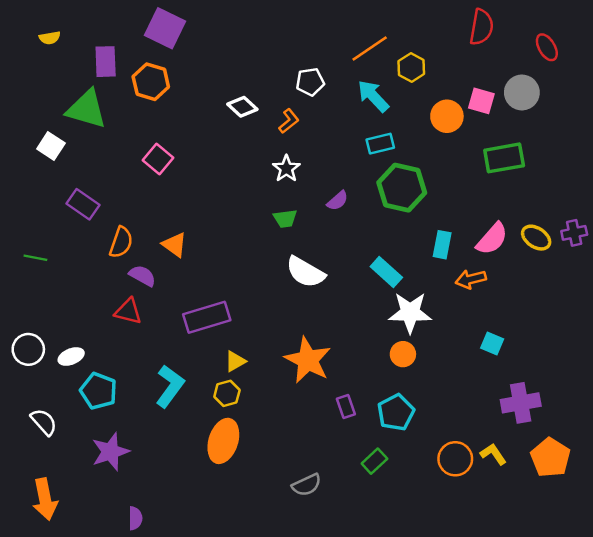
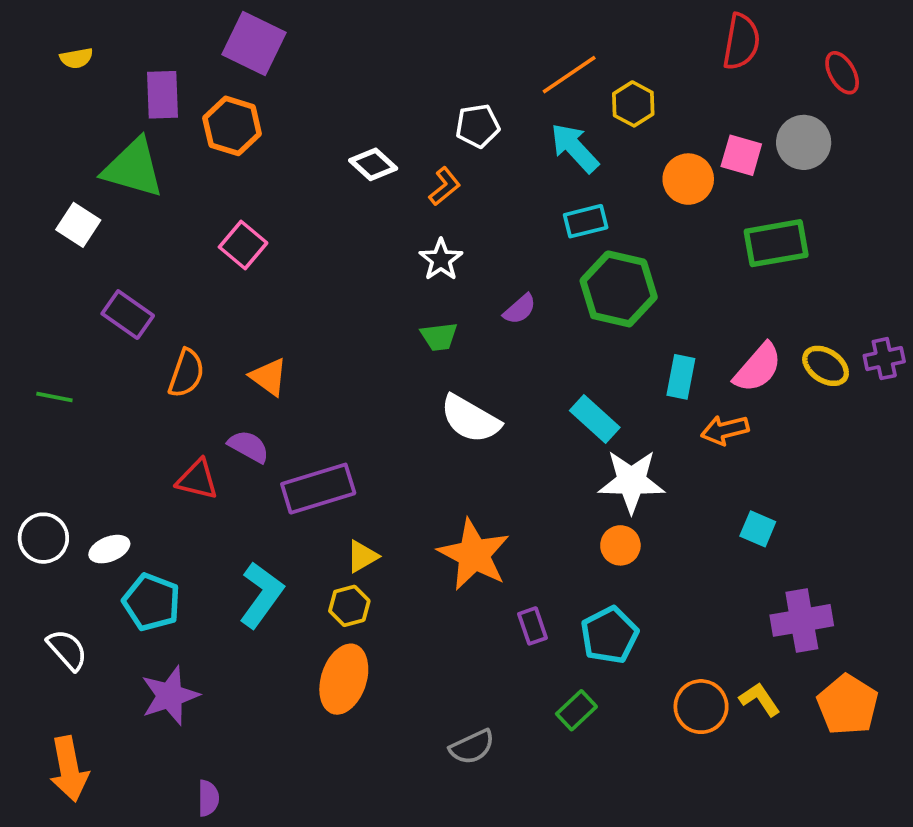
purple semicircle: (142, 276) -> (249, 446), moved

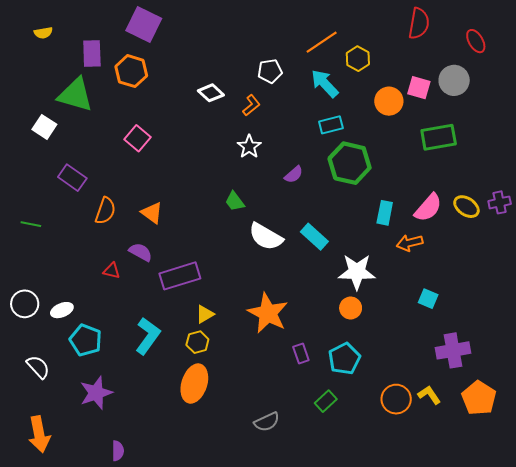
green trapezoid: (439, 337) -> (235, 201), moved, turned 60
cyan rectangle: (595, 419) -> (314, 237), moved
red triangle: (197, 479) -> (112, 271), size x0.7

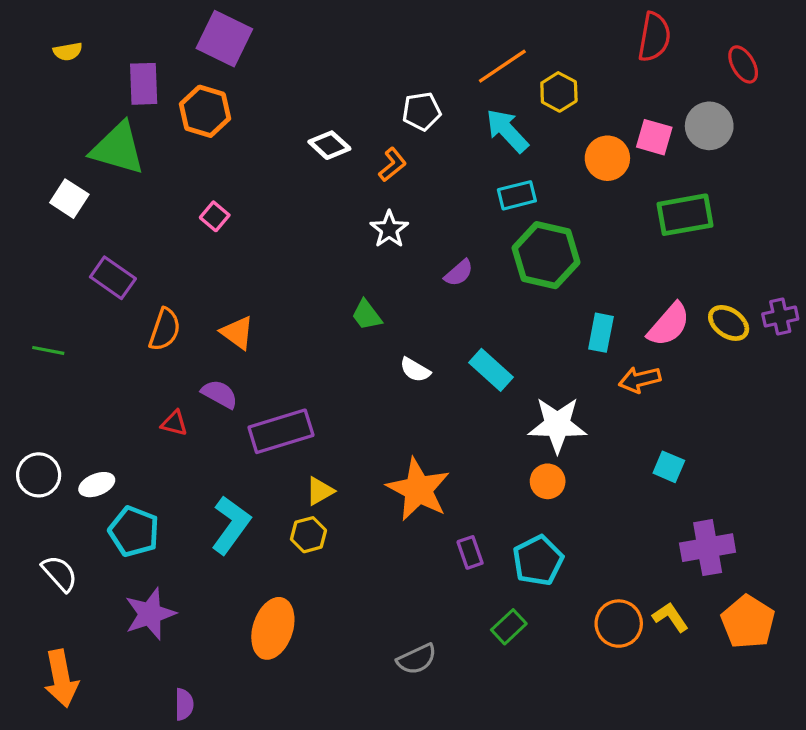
pink square: (137, 138) -> (215, 216), size x0.7
white semicircle: (266, 237) -> (415, 370), size x0.6
orange ellipse: (194, 384) -> (273, 628), moved

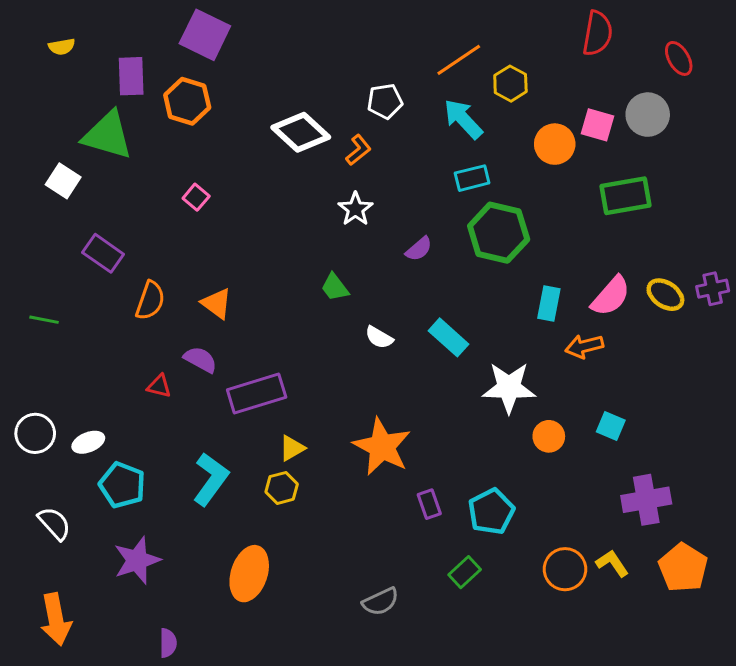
white diamond: (329, 145) -> (301, 132), size x1.5
orange circle: (548, 481) -> (549, 436), moved

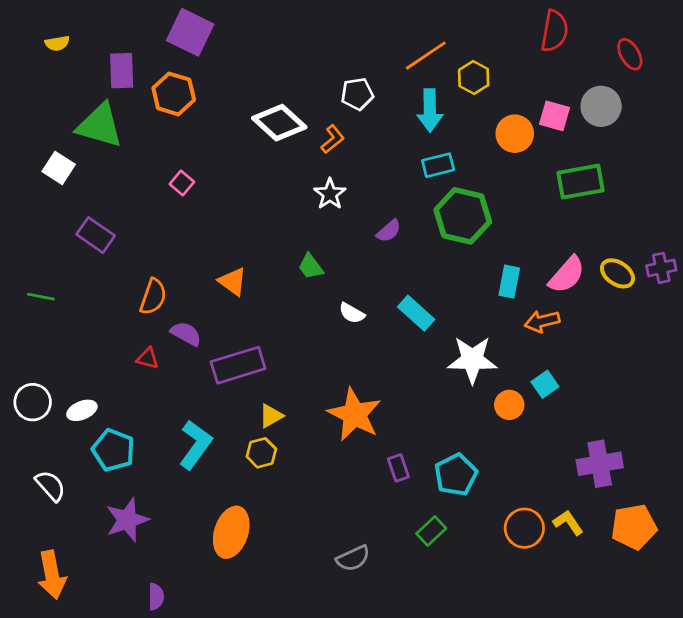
cyan arrow: (463, 119) -> (430, 110), turned -138
orange semicircle: (150, 301) -> (153, 297), moved
orange triangle: (217, 303) -> (233, 282), moved
cyan square: (611, 426) -> (545, 384), moved, turned 32
orange pentagon: (683, 568) -> (634, 527), turned 30

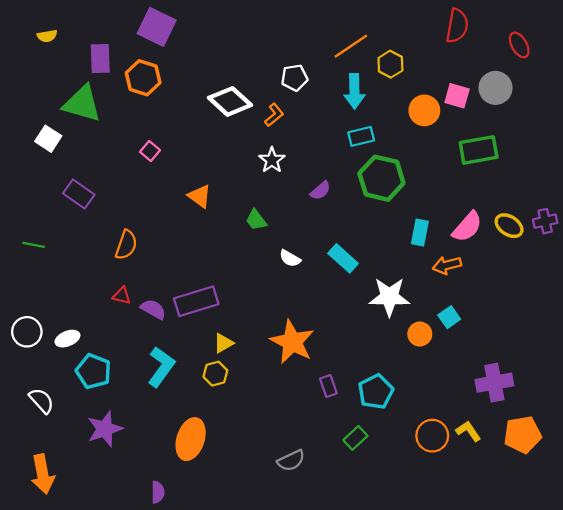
orange triangle: (233, 282) -> (200, 196), moved
purple semicircle: (186, 334) -> (153, 309), moved
purple semicircle: (156, 597) -> (158, 492), moved

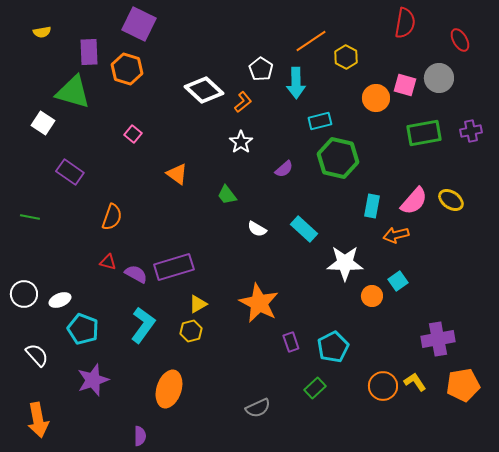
white pentagon: (294, 78) -> (261, 69), turned -30
cyan arrow: (354, 91) -> (296, 83), moved
purple cross: (545, 221) -> (471, 131), moved

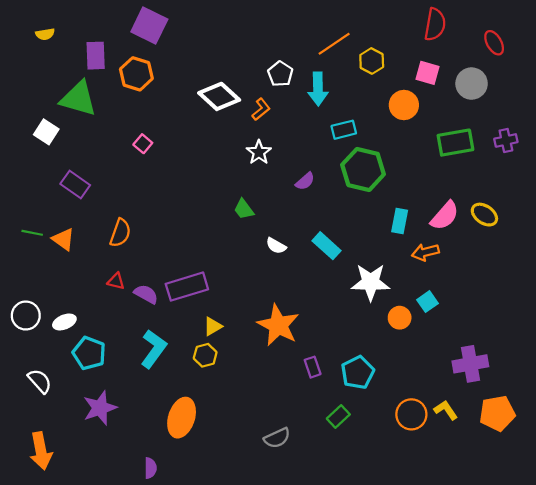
pink square: (405, 85) -> (427, 73), moved
orange triangle: (177, 174) -> (63, 239), moved

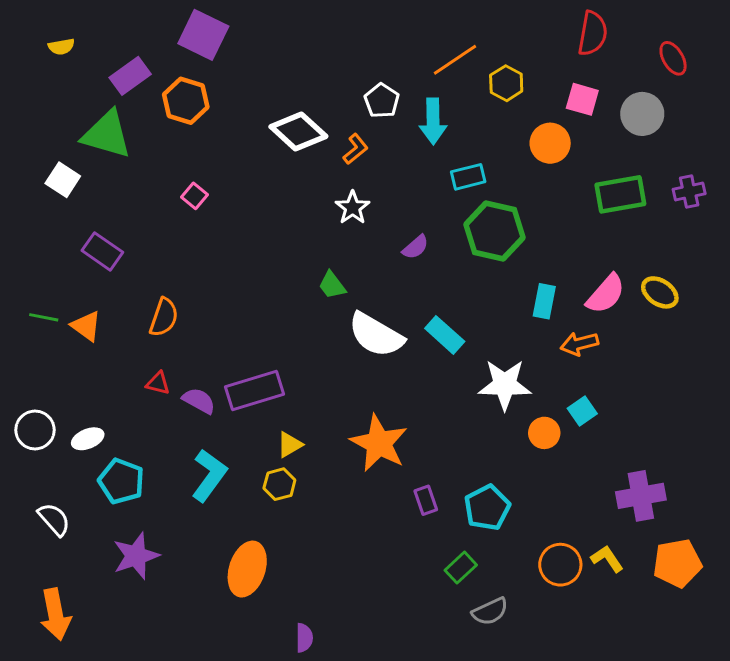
purple rectangle: (96, 56) -> (130, 76), turned 56
white semicircle: (276, 246) -> (376, 335), size x2.0
gray semicircle: (277, 438) -> (490, 611), moved
purple semicircle: (150, 468) -> (304, 638), moved

